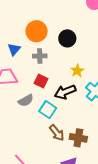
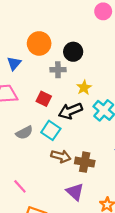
gray cross: (40, 56) -> (58, 70), moved
gray semicircle: (26, 100) -> (24, 133), moved
brown arrow: (57, 133) -> (61, 156), turned -36

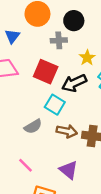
red square: (44, 99) -> (46, 72), size x1.5
gray semicircle: (24, 133) -> (33, 126), moved
purple triangle: (75, 192) -> (69, 170), moved

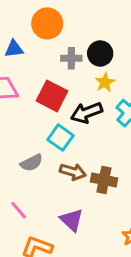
black circle: (74, 21) -> (100, 54), moved
blue triangle: (12, 36) -> (14, 49), turned 42

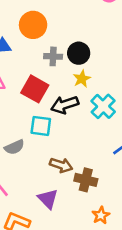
cyan square: (60, 138) -> (41, 126), turned -30
brown arrow: (73, 172) -> (61, 165), moved
brown cross: (104, 180) -> (86, 180), moved

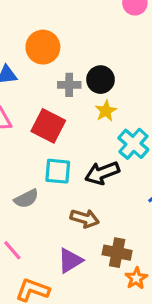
black arrow: (65, 105) -> (102, 173), moved
brown cross: (86, 180) -> (117, 253), moved
purple triangle: (48, 199) -> (70, 261), turned 45

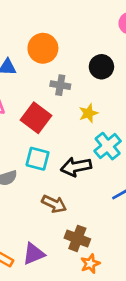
black circle: (101, 80) -> (101, 67), moved
purple triangle: (70, 261) -> (34, 254), moved

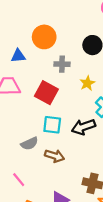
brown arrow: (54, 204) -> (55, 156), moved

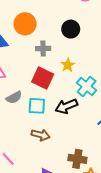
red square: (46, 93) -> (43, 78), moved
gray semicircle: (29, 144) -> (14, 97), moved

